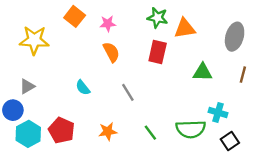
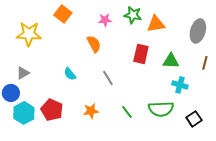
pink star: (108, 24) -> (105, 20), moved
red rectangle: (158, 52) -> (141, 54), moved
cyan cross: (218, 112) -> (180, 85), moved

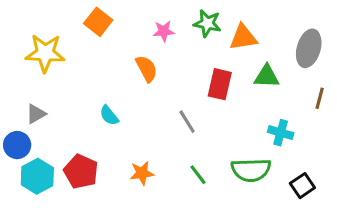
green triangle: (171, 61) -> (267, 76), moved
gray line: (108, 78) -> (187, 122), moved

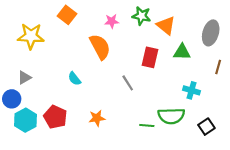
orange triangle: (243, 37) -> (166, 25), turned 48
orange semicircle: (147, 69) -> (100, 47), size x1.4
green line: (198, 175) -> (147, 125), moved, turned -48

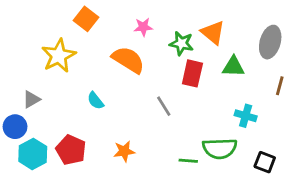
green star: (141, 16) -> (181, 43), moved
yellow star: (31, 36) -> (59, 56), moved, turned -30
orange semicircle: (100, 47) -> (128, 60), turned -30
black square: (206, 127) -> (265, 162), turned -35

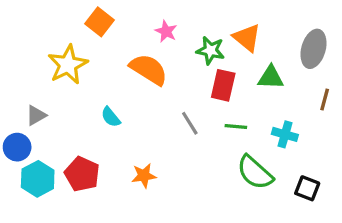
pink star: (143, 27) -> (166, 31), turned 30
green semicircle: (220, 148) -> (255, 172), turned 44
green line: (188, 161) -> (236, 126), moved

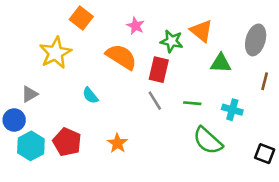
red rectangle: (223, 85) -> (159, 70), moved
orange star: (144, 176) -> (117, 143), turned -30
black square: (307, 188) -> (265, 154), moved

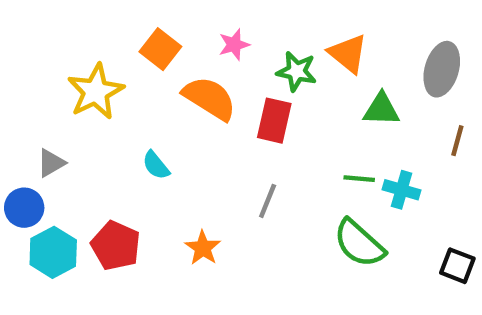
orange square: (81, 18) -> (160, 49), moved
pink star: (135, 26) -> (234, 45), turned 30
gray line: (155, 101) -> (268, 201), moved, turned 54
green line: (192, 103) -> (359, 179), moved

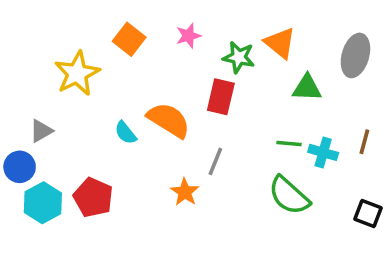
orange semicircle: (210, 98) -> (169, 120), moved
brown line: (457, 141) -> (364, 142), moved
orange star: (203, 248) -> (185, 192), moved

